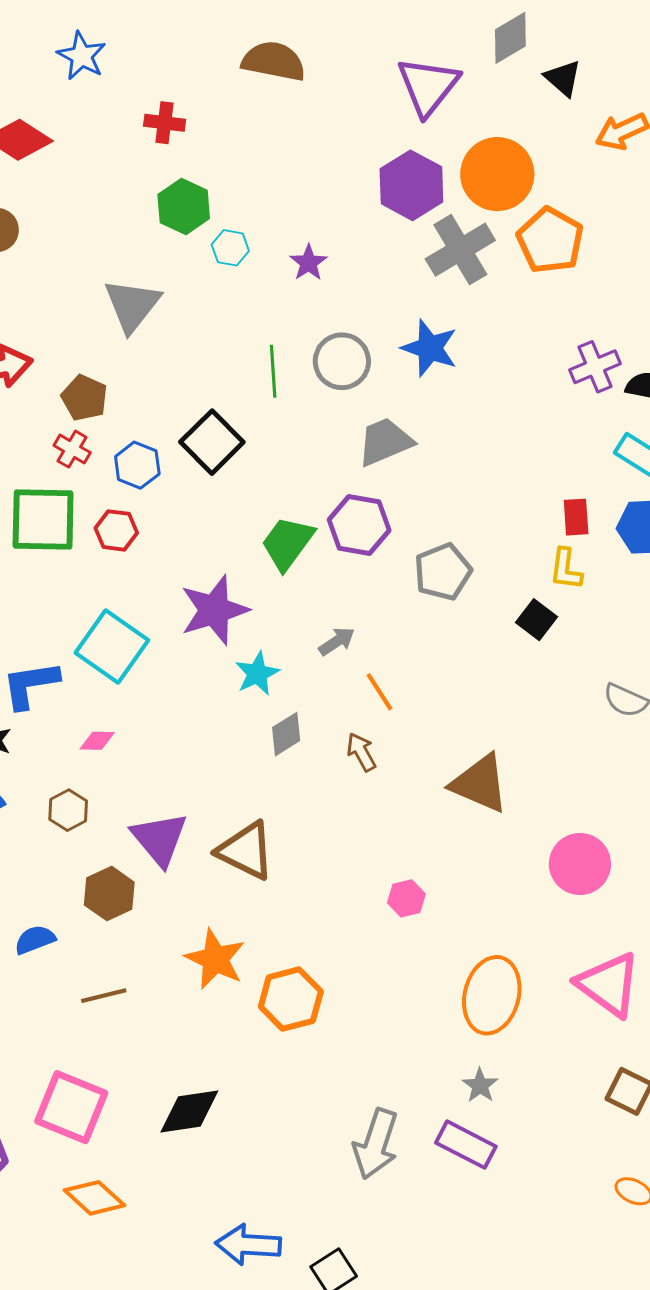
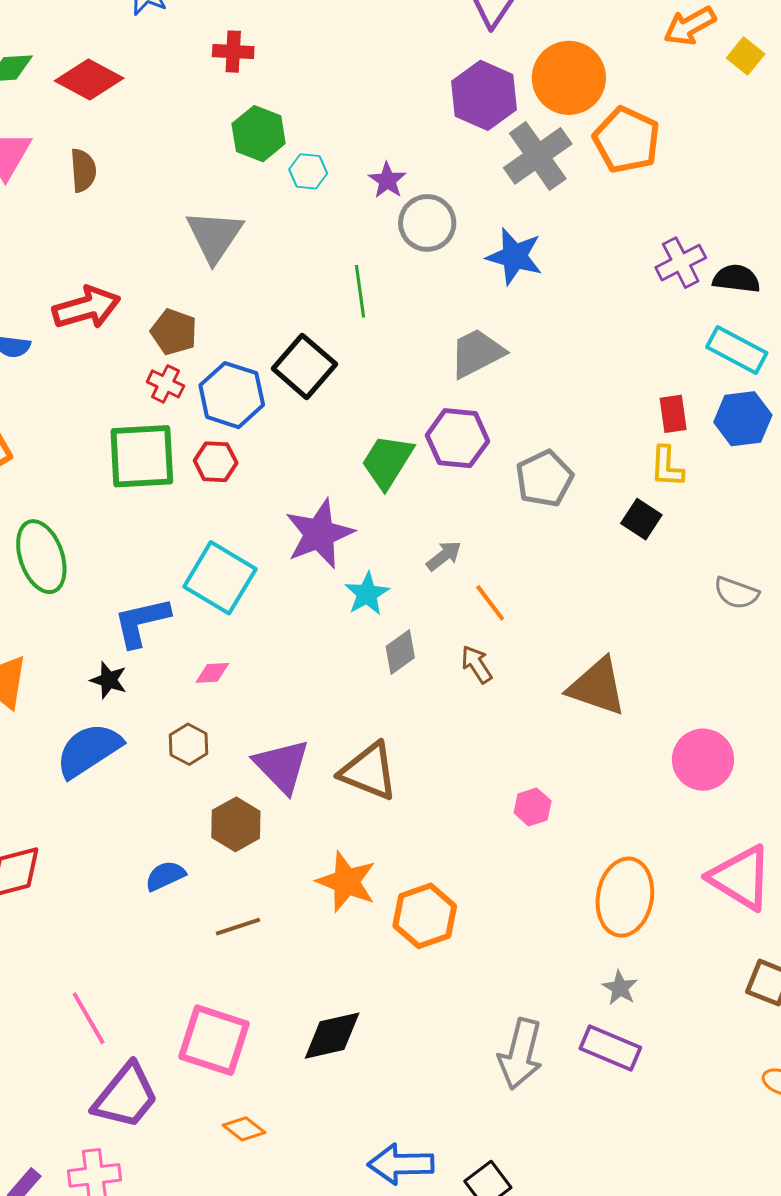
gray circle: (342, 361) -> (427, 223), moved
blue hexagon: (137, 465) -> (232, 395), size x1.4
orange diamond: (95, 1198) -> (244, 1129), size x0.7

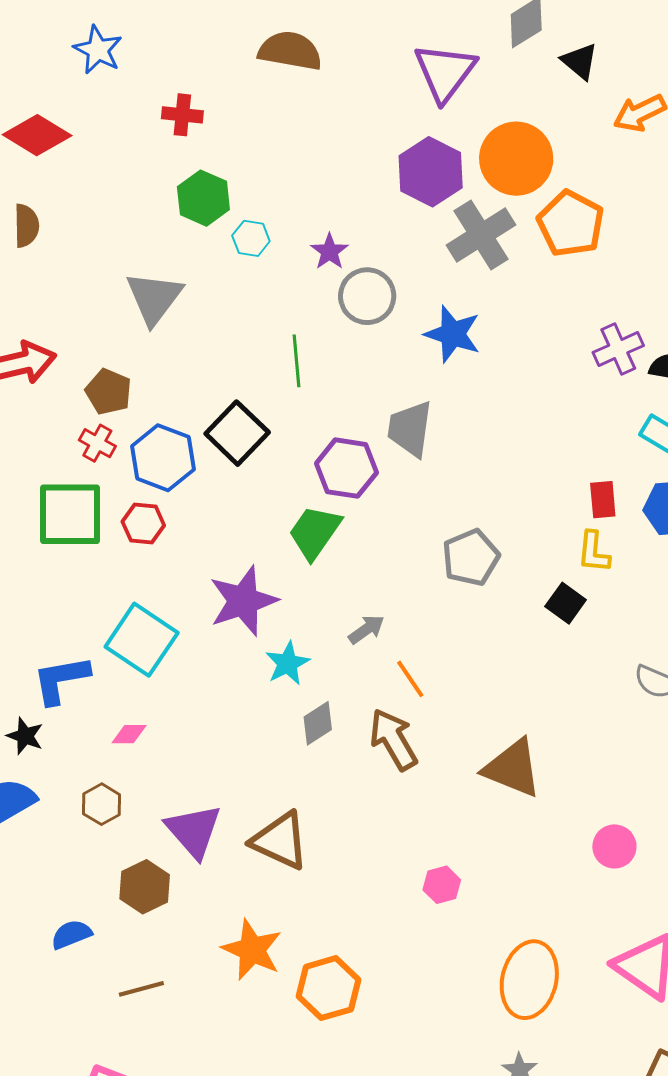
gray trapezoid: (477, 353) -> (410, 429), turned -58
purple hexagon: (457, 438) -> (346, 468), moved
brown arrow: (477, 664) -> (393, 739), size x1.6
pink circle: (703, 760) -> (614, 846), size x0.7

